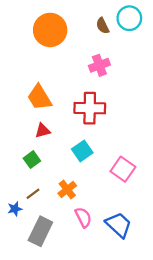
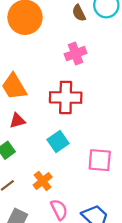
pink square: (123, 169) -> (100, 160), turned -30

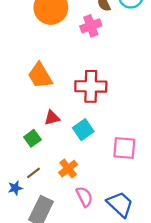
pink cross: (76, 54) -> (91, 26), moved
red triangle: (17, 121) -> (52, 118), moved

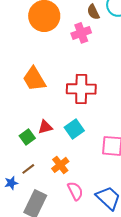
red triangle: (52, 118) -> (45, 127), moved

